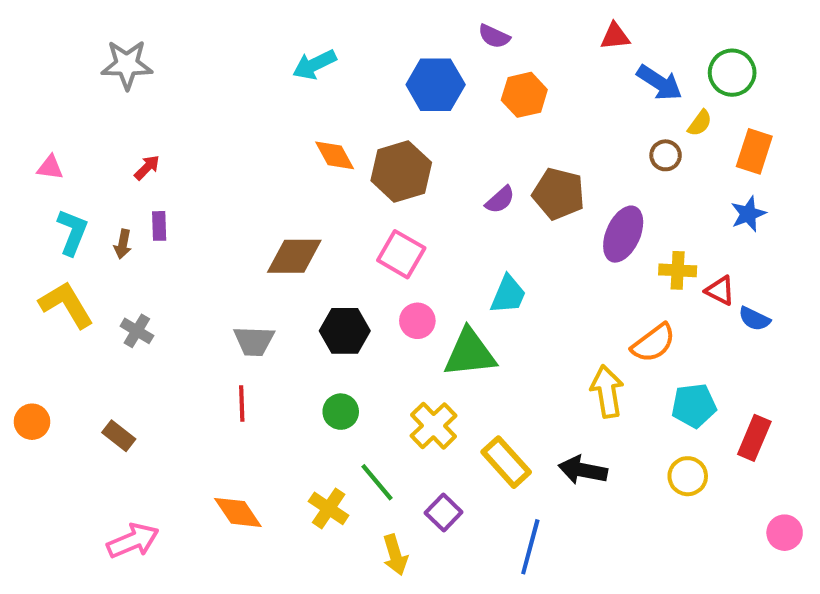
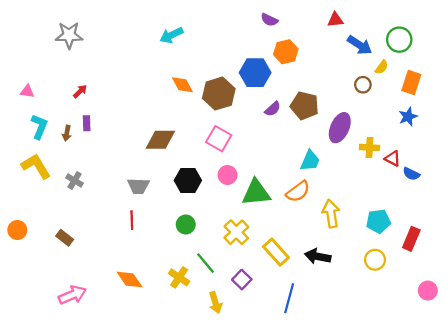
blue hexagon: (436, 85) -> (255, 73), moved
cyan trapezoid: (508, 295) -> (310, 161), moved
orange semicircle: (653, 343) -> (298, 191), moved

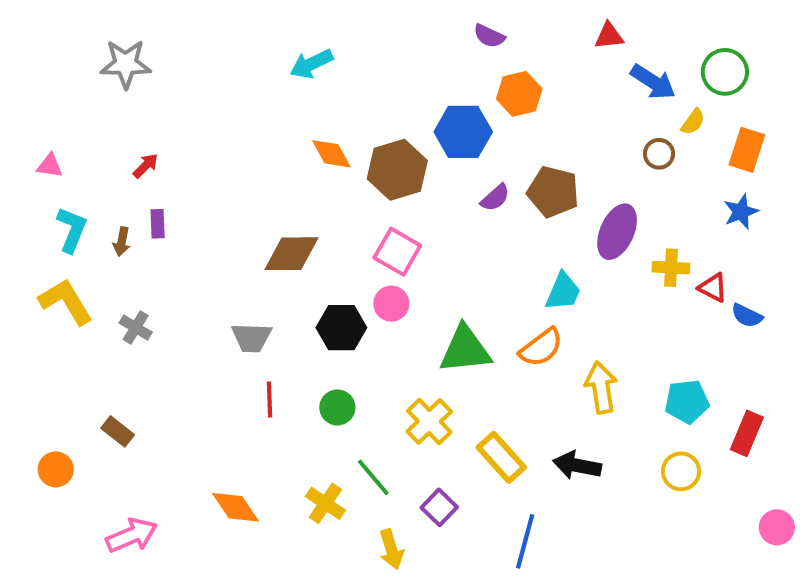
pink circle: (228, 175) -> (391, 304), moved
red line: (132, 220) -> (269, 399), moved
orange circle: (17, 230) -> (56, 469), moved

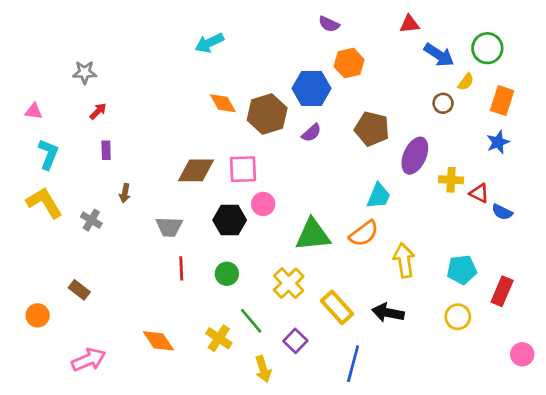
gray star: (126, 64) -> (85, 72), moved, size x0.7
purple semicircle: (495, 198) -> (311, 133), moved
brown arrow: (122, 242) -> (125, 193), moved
pink square: (397, 252) -> (243, 169), moved, turned -32

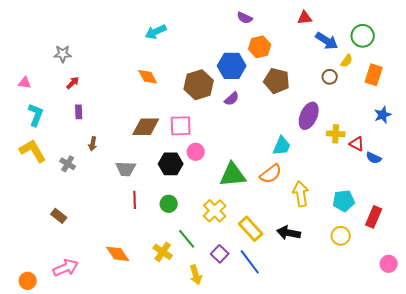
orange diamond: (223, 103) -> (148, 77), moved
brown pentagon: (372, 129) -> (277, 81), moved
blue star: (498, 142) -> (383, 115), moved
orange circle: (38, 315) -> (28, 281), moved
blue line: (353, 364) -> (250, 262), moved, turned -52

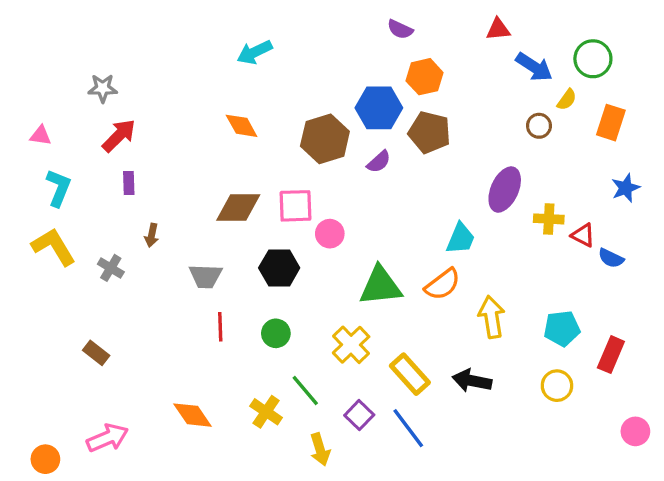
brown pentagon: (277, 81) -> (429, 132), moved
red arrow: (73, 83) -> (119, 136), size x1.6
pink circle: (196, 152) -> (330, 234), moved

